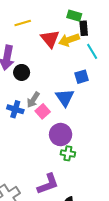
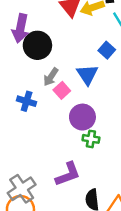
black circle: (22, 72) -> (37, 45), size x1.5
blue square: (82, 77) -> (107, 50), turned -32
blue cross: (15, 109) -> (27, 101), moved

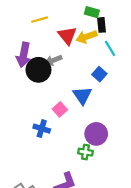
gray arrow: (51, 77) -> (53, 60), moved, turned 35
blue cross: (27, 101) -> (42, 129), moved
purple circle: (82, 117) -> (96, 134), moved

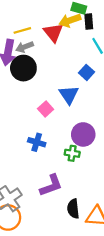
yellow line: (40, 20) -> (22, 30), moved
yellow arrow: (87, 37) -> (70, 20), moved
gray arrow: (53, 60) -> (25, 47), moved
blue cross: (42, 129) -> (37, 142), moved

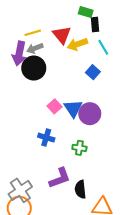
yellow arrow: (70, 20) -> (77, 44), moved
blue triangle: (69, 95) -> (73, 108), moved
purple circle: (83, 134) -> (90, 114), moved
black semicircle: (73, 209) -> (80, 189), moved

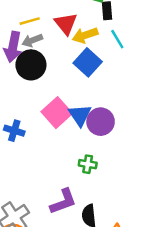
blue square: (93, 72) -> (88, 62), moved, size x1.5
pink square: (55, 106) -> (57, 113), size x1.6
blue cross: (46, 138) -> (14, 131), moved

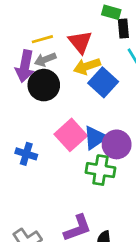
yellow arrow: (85, 35) -> (87, 66), moved
blue triangle: (80, 115) -> (95, 138), turned 30
green cross: (88, 164) -> (100, 170), moved, size x1.5

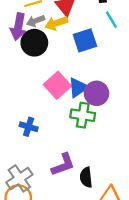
yellow arrow: (87, 66) -> (56, 23), moved
blue square: (103, 82) -> (85, 40), turned 30
blue cross: (26, 154) -> (29, 127), moved

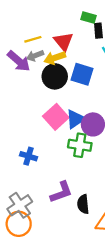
purple arrow: (18, 27) -> (19, 61), turned -60
blue square: (85, 40) -> (82, 74), turned 35
black circle: (34, 43) -> (55, 76), moved

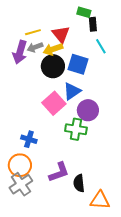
purple arrow: (19, 61) -> (20, 52), turned 65
blue triangle: (75, 119) -> (72, 91), moved
orange circle: (19, 224) -> (20, 165), moved

